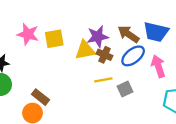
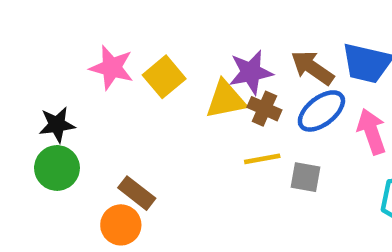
yellow square: (54, 39) -> (164, 77), turned -30
gray square: (125, 89) -> (305, 177), turned 35

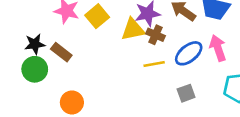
blue ellipse: (321, 111) -> (189, 53), moved
gray square: (305, 177) -> (186, 93), moved, turned -30
brown rectangle: (137, 193) -> (61, 52), moved

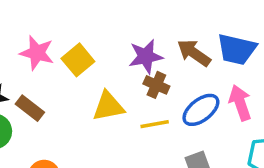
yellow triangle: (133, 29) -> (108, 106), moved

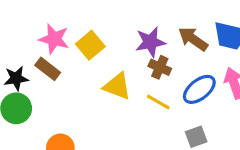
yellow triangle: (108, 106) -> (117, 86), turned 32
brown rectangle: (30, 108) -> (48, 69), moved
yellow line: (155, 124) -> (158, 102), turned 40

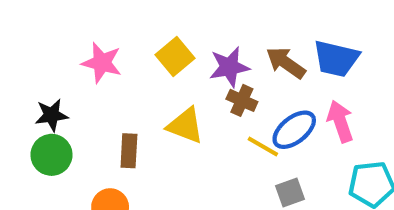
yellow square: (90, 45) -> (175, 56), moved
brown rectangle: (48, 69) -> (129, 151), moved, turned 55
yellow line: (158, 102) -> (263, 146), moved

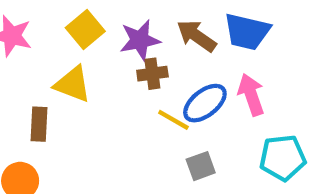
brown cross: (242, 100) -> (152, 74), turned -32
yellow triangle: (185, 126) -> (73, 84), moved

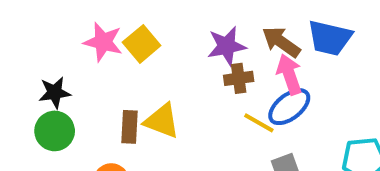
yellow square: (85, 30) -> (142, 44), moved
yellow triangle: (73, 84) -> (162, 121), moved
pink arrow: (251, 95) -> (289, 74), moved

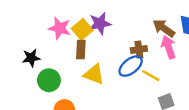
purple star: (227, 46) -> (100, 23), moved
blue ellipse: (289, 107) -> (131, 66), moved
brown rectangle: (129, 127) -> (81, 49), moved
green circle: (55, 131) -> (49, 80), moved

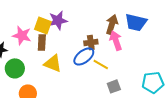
pink star: (60, 28) -> (22, 35), moved
brown arrow: (164, 28) -> (112, 24), turned 72
yellow square: (82, 29) -> (43, 25), turned -30

